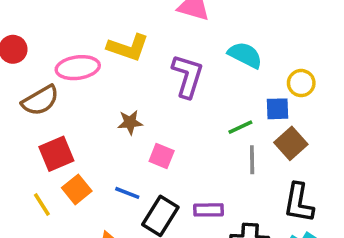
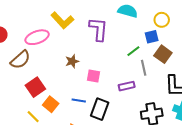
yellow L-shape: (128, 47) -> (62, 20), turned 40
purple rectangle: (209, 210) -> (127, 86), moved

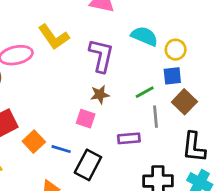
yellow circle: (162, 20) -> (176, 50), moved
brown star: (72, 61) -> (100, 95), moved
orange square: (51, 104) -> (34, 142), moved

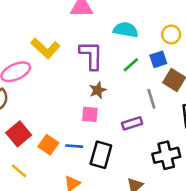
yellow circle: (176, 50) -> (171, 34), moved
green line: (145, 92) -> (131, 65), moved

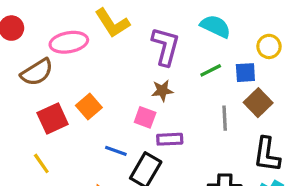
purple rectangle: (132, 123) -> (170, 139), moved
orange square: (48, 145) -> (89, 107), moved

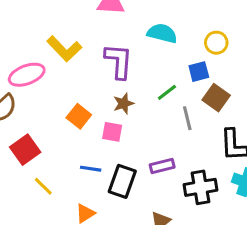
green line: (211, 70) -> (167, 92), moved
orange square: (89, 107) -> (79, 116), moved
purple rectangle: (170, 139) -> (162, 166), moved
yellow line: (41, 163) -> (43, 186), moved

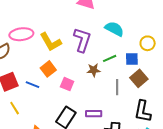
yellow L-shape: (64, 49) -> (51, 42), moved
green line: (167, 92) -> (110, 58), moved
brown star: (124, 104) -> (94, 70), moved
blue line: (91, 169) -> (33, 85), moved

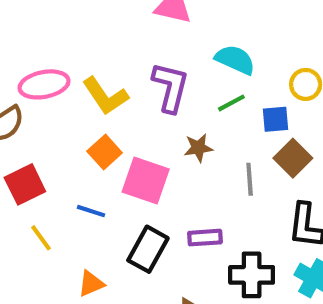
green line: (110, 58) -> (231, 103), moved
pink square: (67, 84) -> (146, 181), size x1.6
blue line: (33, 85) -> (91, 211), moved

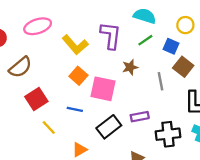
pink ellipse: (44, 84) -> (38, 26), moved
blue square: (276, 119) -> (171, 46), turned 35
black rectangle: (148, 249) -> (109, 127), turned 30

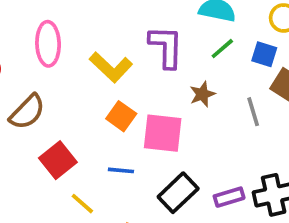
pink ellipse: (38, 26) -> (48, 44), turned -68
purple rectangle: (140, 117) -> (229, 197), moved

